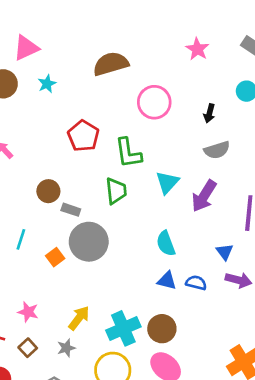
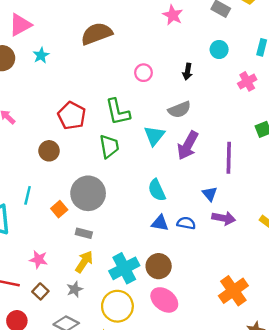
pink circle: (154, 102) -> (143, 73), moved, size x0.6
red pentagon: (83, 136) -> (72, 116), moved
gray semicircle: (217, 150) -> (179, 110), moved
gray rectangle: (71, 210) -> (84, 233), moved

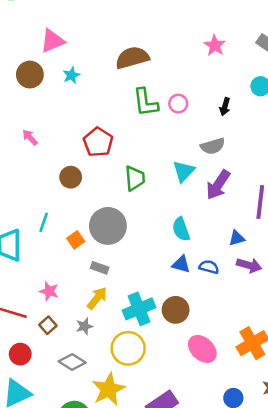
green L-shape: (118, 112) -> (145, 102), moved
blue triangle: (210, 194) -> (237, 238), turned 49
pink ellipse: (164, 300) -> (202, 349), moved

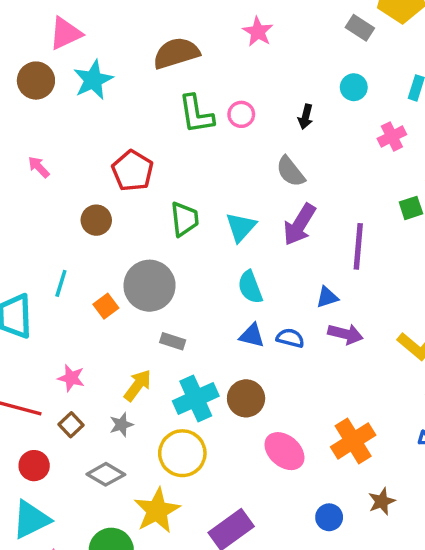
pink star: (215, 45) -> (258, 32), moved
cyan star: (71, 75) -> (93, 80), size x1.6
gray semicircle: (213, 146) -> (290, 172), turned 70
cyan triangle: (184, 171) -> (241, 227), moved
gray rectangle: (100, 268) -> (173, 341), moved

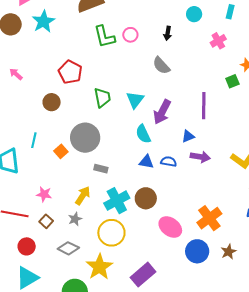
purple arrow: (299, 225) -> (162, 112), moved
blue circle: (329, 517) -> (197, 251), moved, size x1.5

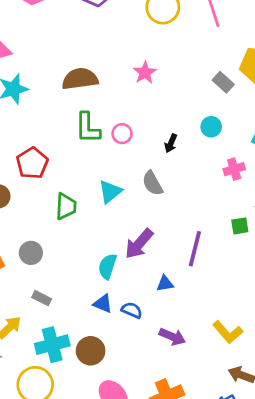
cyan triangle: (135, 100) -> (110, 192), moved
cyan semicircle: (143, 134) -> (107, 266), turned 30
gray circle: (85, 138) -> (31, 253), size x0.6
purple arrow: (200, 157) -> (172, 337), moved

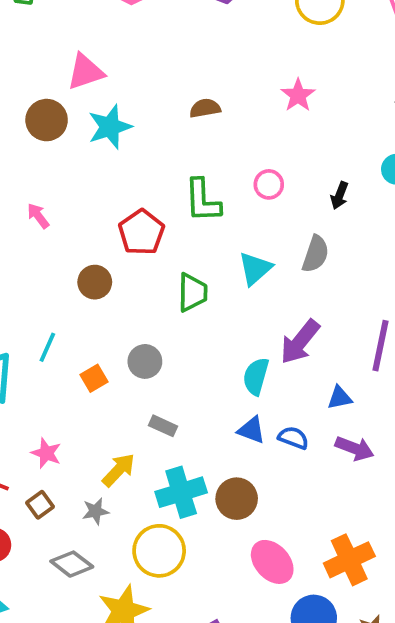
brown semicircle: (80, 79) -> (205, 108), size x0.6
green L-shape: (88, 128) -> (203, 201), moved
gray semicircle: (152, 183) -> (316, 254), turned -130
purple arrow: (172, 337) -> (355, 448), moved

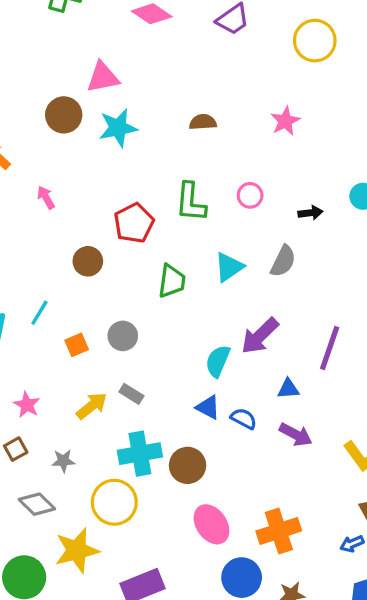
black arrow: (339, 195) -> (310, 213), turned -125
yellow arrow: (119, 470) -> (92, 406), moved

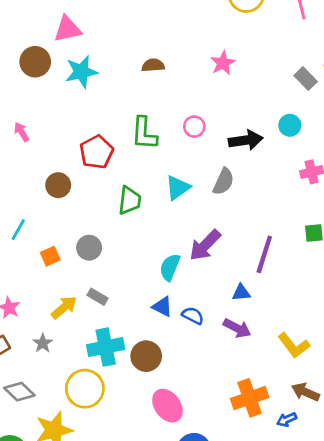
black arrow: (310, 213) -> (246, 140), size x1.6
blue triangle: (288, 389) -> (241, 293), moved
gray star: (63, 461) -> (43, 343), moved, turned -30
orange cross: (279, 531) -> (250, 398), moved

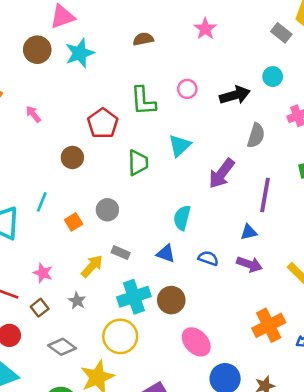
gray semicircle: (223, 182) -> (256, 136), moved
purple arrow: (205, 245) -> (222, 173), moved
blue triangle: (162, 307) -> (166, 254), moved

